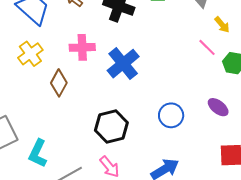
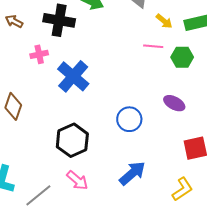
pink cross: (82, 47) -> (39, 54), moved, size x0.7
pink line: (207, 47) -> (153, 46), turned -30

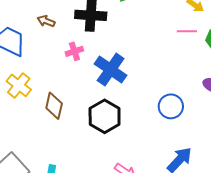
black hexagon: (72, 140) -> (105, 116), moved

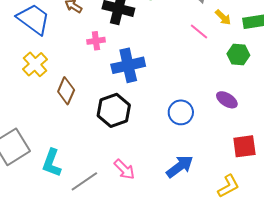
pink line: (187, 31) -> (199, 32), moved, turned 30
blue cross: (111, 70) -> (128, 65), turned 32

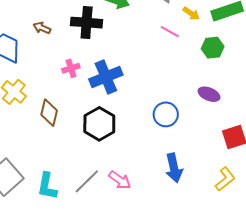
pink cross: (96, 41) -> (71, 68), moved
blue arrow: (180, 166) -> (174, 168), turned 124
gray line: (84, 181) -> (87, 181), moved

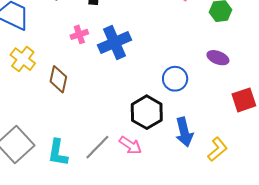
black hexagon: (99, 124) -> (147, 112), moved
yellow L-shape: (225, 179) -> (217, 149), moved

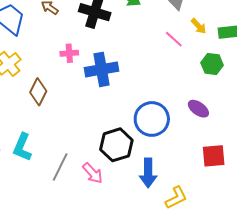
blue circle: (175, 79) -> (152, 119), size x1.4
gray line: (97, 147) -> (60, 167), turned -32
cyan L-shape: (58, 153) -> (22, 147), moved

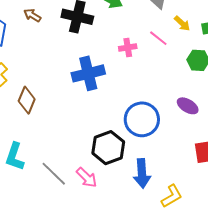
pink cross: (69, 53) -> (128, 48), moved
gray line: (60, 167) -> (54, 174), turned -68

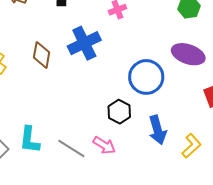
brown diamond: (27, 100) -> (42, 55), moved
purple ellipse: (188, 106) -> (188, 54), size x1.5
black hexagon: (108, 148) -> (119, 112), size x0.7

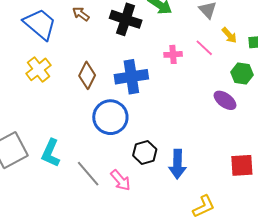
purple ellipse: (188, 54) -> (225, 100), moved, size x0.7
blue circle: (146, 77) -> (110, 117), moved
blue arrow: (158, 130) -> (177, 164), moved

